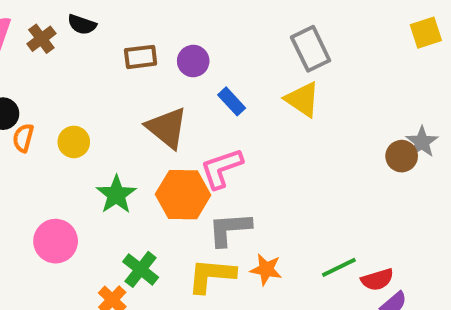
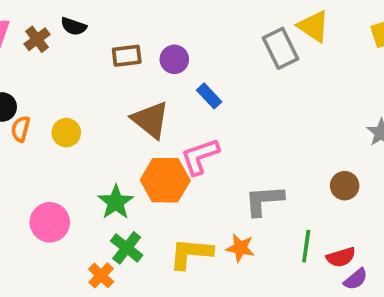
yellow triangle: (302, 99) -> (313, 26), moved
brown circle: (402, 156) -> (345, 186), moved
green star: (116, 195) -> (116, 202), moved
gray L-shape: (230, 229) -> (264, 200), moved
green line: (339, 267) -> (306, 246), turned -56

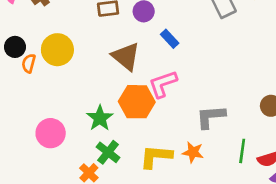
yellow circle: (66, 133) -> (57, 50), moved, size x1.5

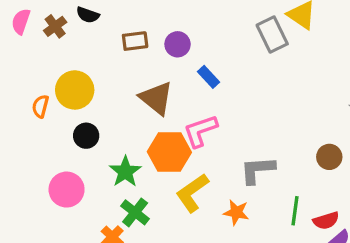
black circle: (15, 47) -> (86, 136), moved
yellow L-shape: (156, 156) -> (192, 193), moved, turned -40

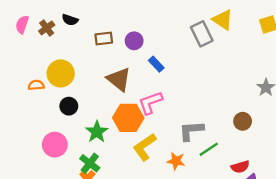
orange semicircle: (40, 106) -> (36, 85), turned 70
green line: (295, 211) -> (209, 149), moved, turned 48
green cross: (135, 212) -> (90, 163), moved

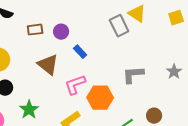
orange hexagon: (128, 118) -> (100, 98), moved
brown circle: (243, 121) -> (154, 116), moved
gray L-shape: (191, 131) -> (133, 75), moved

